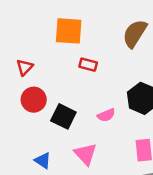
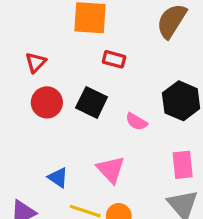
pink semicircle: (106, 115) -> (136, 122), turned 54
black square: (63, 116) -> (92, 102), moved

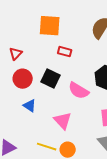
pink semicircle: (136, 122) -> (79, 91), size x1.5
blue triangle: (58, 178) -> (30, 106), moved

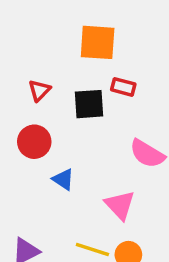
red circle: (23, 79) -> (34, 142), moved
black square: (51, 79) -> (89, 104), moved, turned -30

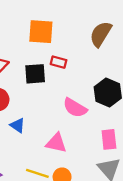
pink triangle: (120, 205) -> (56, 143), turned -35

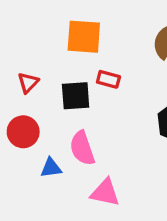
pink semicircle: (75, 108) -> (82, 148), moved, turned 40
blue triangle: (18, 125) -> (51, 168), turned -42

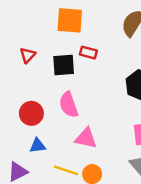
red circle: (23, 132) -> (31, 113), moved
blue triangle: (51, 168) -> (38, 146), moved

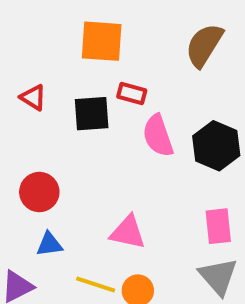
red triangle: (28, 55) -> (33, 97), turned -42
pink semicircle: (69, 105) -> (158, 136), moved

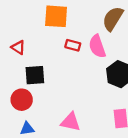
black square: (92, 114) -> (35, 75), moved
pink semicircle: (158, 136) -> (97, 46), moved

